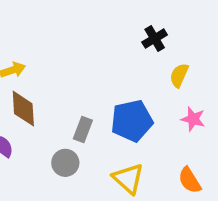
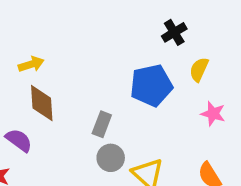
blue pentagon: (132, 121) -> (151, 85), moved
gray circle: (65, 163) -> (111, 158), moved

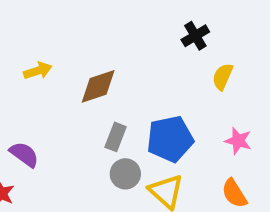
blue pentagon: (151, 85) -> (170, 139), moved
brown diamond: (42, 103) -> (98, 86), moved, turned 75
pink star: (213, 114) -> (238, 141), moved

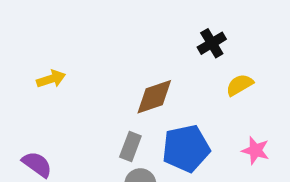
yellow semicircle: (223, 77) -> (240, 85), turned 36
brown diamond: (98, 86) -> (154, 97), moved

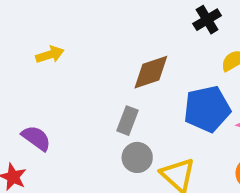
blue pentagon: (186, 148) -> (207, 109), moved

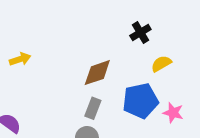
gray rectangle: (127, 121) -> (93, 108), moved

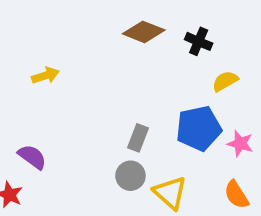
black cross: (140, 32) -> (199, 41), turned -36
brown diamond: (97, 73) -> (144, 32), moved, turned 40

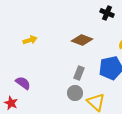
brown diamond: (144, 32) -> (82, 40), moved
black cross: (199, 41) -> (107, 13), moved

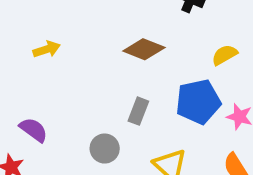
gray circle: (75, 93) -> (105, 149), moved

